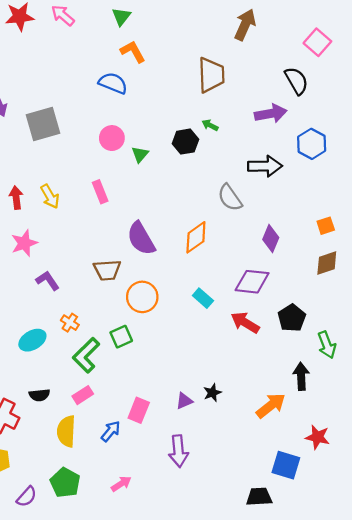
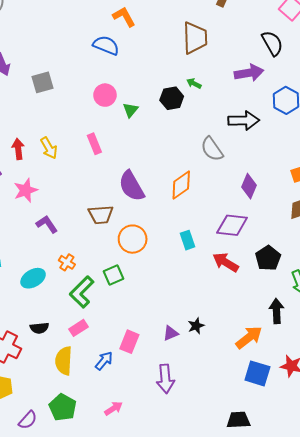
gray square: (43, 124) -> (43, 82), size x0.7
cyan rectangle: (203, 298) -> (188, 240), turned 30
blue square: (286, 465) -> (257, 373), moved

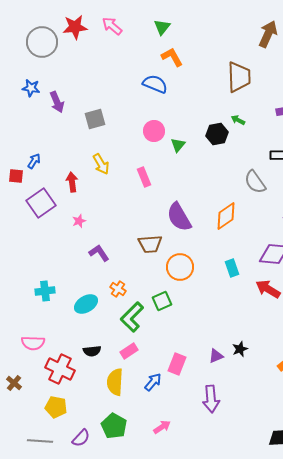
yellow arrow: (49, 148) -> (101, 164), moved
pink star: (26, 190) -> (79, 221), size x0.6

